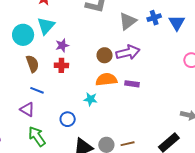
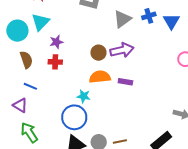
blue circle: (68, 119) -> (74, 117), moved, size x1.6

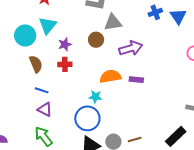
gray triangle: (122, 19) -> (113, 22), moved, turned 30
brown circle: (99, 53) -> (96, 40), moved
purple triangle: (20, 105) -> (45, 109), moved

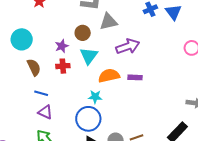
cyan triangle: (48, 26) -> (89, 56), moved
brown circle: (96, 40) -> (83, 33), moved

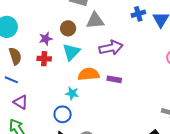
blue line: (41, 93) -> (11, 80), moved
blue circle: (88, 119) -> (63, 114), size x0.7

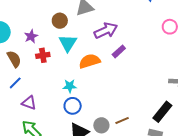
purple star: (46, 39) -> (31, 36), moved
purple rectangle: (114, 79) -> (119, 51), moved, turned -40
blue line: (11, 80) -> (15, 83), turned -56
cyan star: (72, 93) -> (70, 86), moved

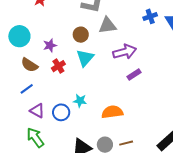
red cross: (43, 55) -> (58, 66), turned -32
brown semicircle: (14, 59) -> (29, 65), turned 144
orange semicircle: (90, 61) -> (112, 112), moved
blue circle: (73, 106) -> (61, 112), moved

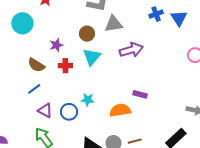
cyan circle: (19, 36) -> (22, 23), moved
red cross: (58, 66) -> (65, 66), turned 32
purple rectangle: (134, 74) -> (140, 94), moved, turned 48

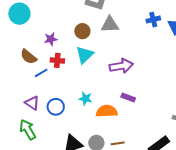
purple arrow: (131, 50) -> (121, 66), moved
blue line: (34, 89) -> (41, 73), moved
cyan star: (88, 100) -> (85, 99), moved

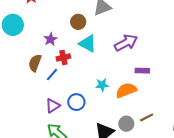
cyan triangle: (85, 55) -> (88, 44), turned -30
brown semicircle: (29, 57) -> (35, 63), turned 90
purple triangle: (32, 103) -> (53, 106), turned -49

